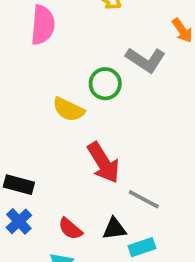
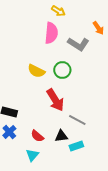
pink semicircle: (43, 25) -> (51, 33), moved
green circle: (105, 84) -> (62, 70), moved

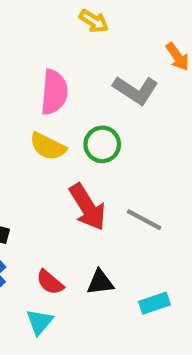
pink semicircle: (51, 33) -> (54, 92), moved
gray line: (77, 120) -> (144, 220), moved
cyan rectangle: (76, 146) -> (154, 303), moved

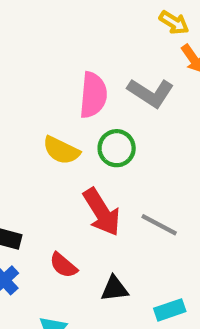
yellow arrow: (94, 21) -> (174, 23), moved
pink semicircle: (54, 92) -> (93, 95), moved
red semicircle: (50, 282) -> (63, 265), moved

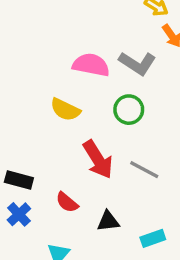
pink semicircle: (93, 95) -> (91, 65), turned -84
green circle: (117, 148) -> (129, 110), moved

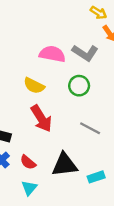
red arrow: (98, 159) -> (41, 118), moved
red semicircle: (67, 202) -> (28, 162), moved
black triangle: (108, 221) -> (64, 165), size x1.6

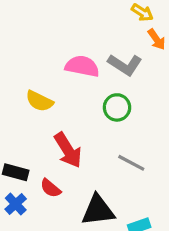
yellow semicircle: (34, 86) -> (39, 101), moved
red semicircle: (28, 162) -> (50, 188), moved

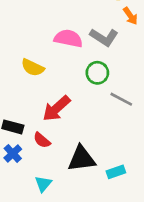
red arrow: (68, 150) -> (56, 108), turned 80
gray line: (131, 163) -> (121, 99), moved

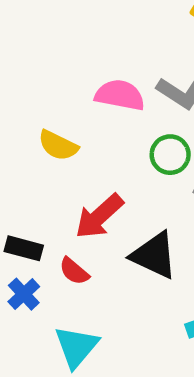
black triangle: (82, 159) -> (154, 255), moved, turned 32
cyan triangle: (43, 184) -> (76, 347), size x1.5

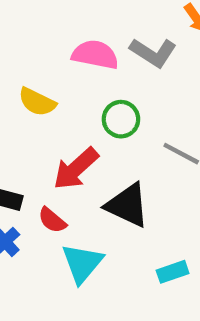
green circle: (170, 155) -> (121, 119), moved
cyan triangle: (76, 347) -> (82, 263), moved

